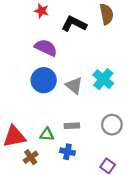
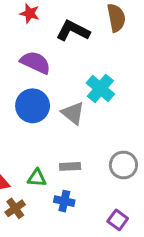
cyan cross: (103, 79) -> (100, 88), moved

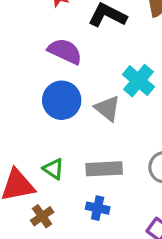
gray rectangle: (70, 166) -> (104, 169), size x1.5
green triangle: (37, 178) -> (53, 169), moved, turned 30

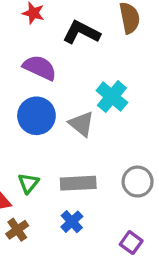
green triangle: (53, 169) -> (28, 183), turned 35
blue cross: (98, 208) -> (72, 222), turned 35

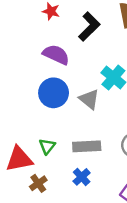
black L-shape: (81, 32) -> (89, 27), turned 108

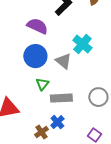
green triangle: (47, 146) -> (42, 84), moved
brown cross: (38, 183) -> (41, 132), moved

